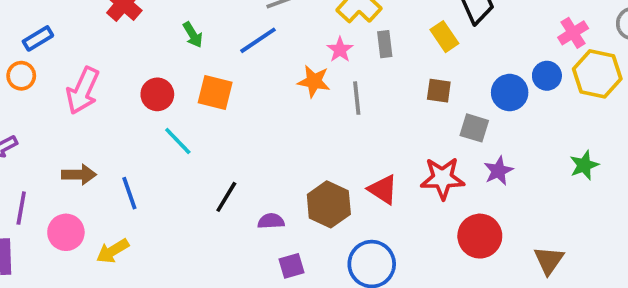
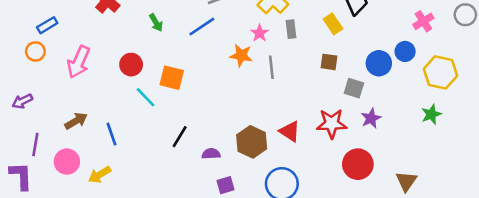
yellow hexagon: (597, 74) -> (440, 72), moved
orange square: (215, 93) -> (172, 78), moved
brown arrow: (79, 175) -> (76, 121), turned -30

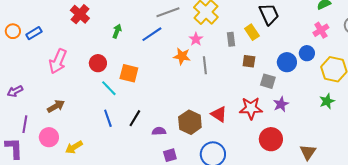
green arrow: (156, 23) -> (117, 31), turned -128
gray rectangle: (291, 29) -> (231, 39), moved
orange circle: (35, 51) -> (13, 31), moved
blue line: (111, 134) -> (108, 118), moved

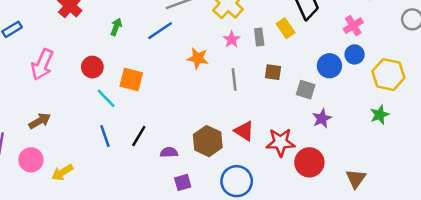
pink cross: (321, 30) -> (353, 26), moved
pink star: (196, 39) -> (232, 39), moved
brown square: (249, 61) -> (273, 72), moved
gray line: (205, 65) -> (234, 80), moved
red star: (251, 108) -> (281, 142), moved

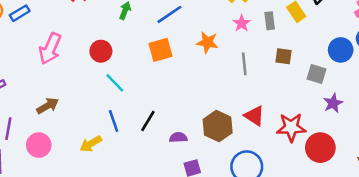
orange square: (131, 80) -> (161, 50), moved, turned -30
yellow arrow: (62, 172) -> (91, 144), moved

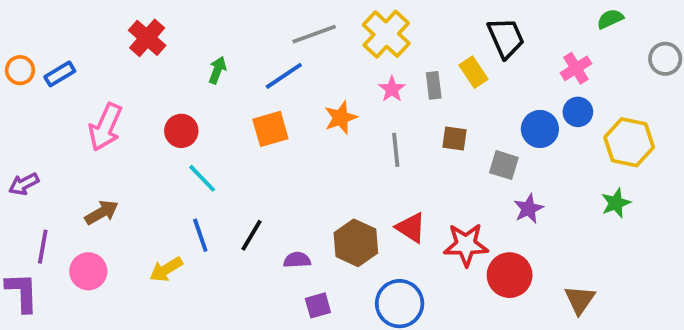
orange star: (207, 42) -> (341, 118), turned -30

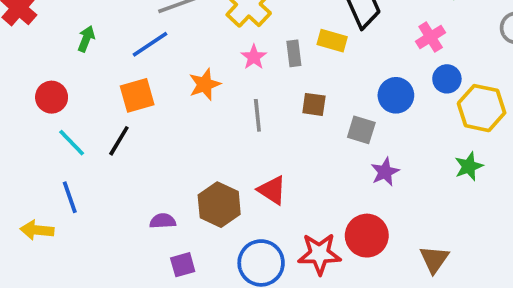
yellow rectangle: (474, 72) -> (332, 41), turned -40
blue circle: (578, 112) -> (447, 79), moved
black line: (252, 235) -> (119, 141), moved
red star: (466, 245) -> (319, 254), moved
yellow arrow: (166, 269) -> (37, 230), turned 36

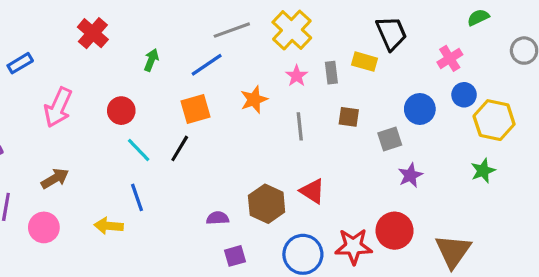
gray square: (361, 130) -> (390, 139), turned -35
brown triangle: (434, 259) -> (453, 251), size x1.4

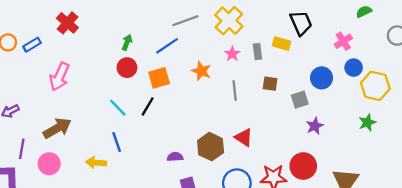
red cross: (93, 33) -> (67, 23), moved
orange star: (254, 100) -> (201, 71), turned -30
red circle: (121, 111) -> (127, 68), moved
brown arrow: (55, 178) -> (57, 128), size x1.4

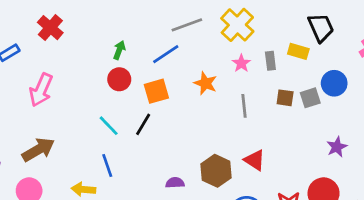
blue circle: (322, 78) -> (334, 83), moved
gray square: (300, 100) -> (310, 98), moved

